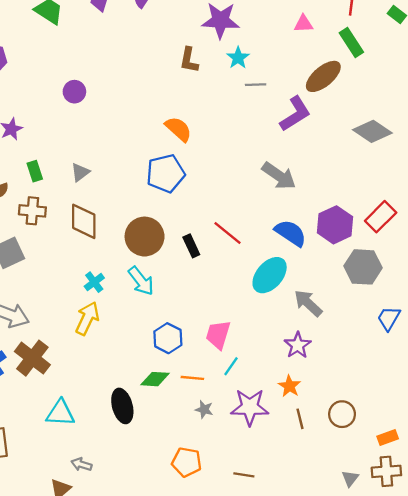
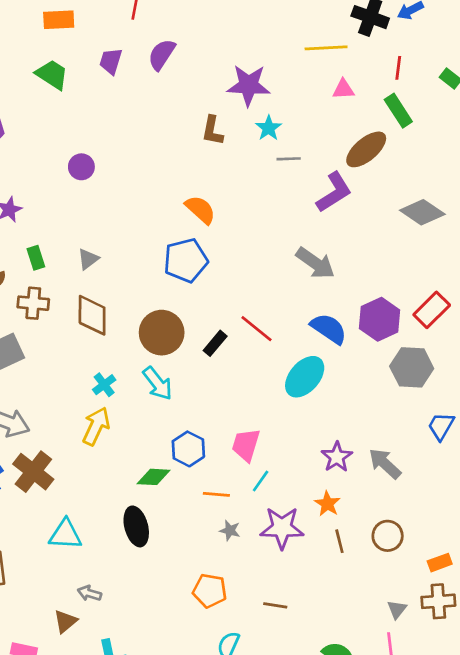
black rectangle: (191, 246) -> (215, 343), turned 65
gray arrow: (308, 303) -> (385, 464), moved
green diamond: (155, 379) -> (154, 477), moved

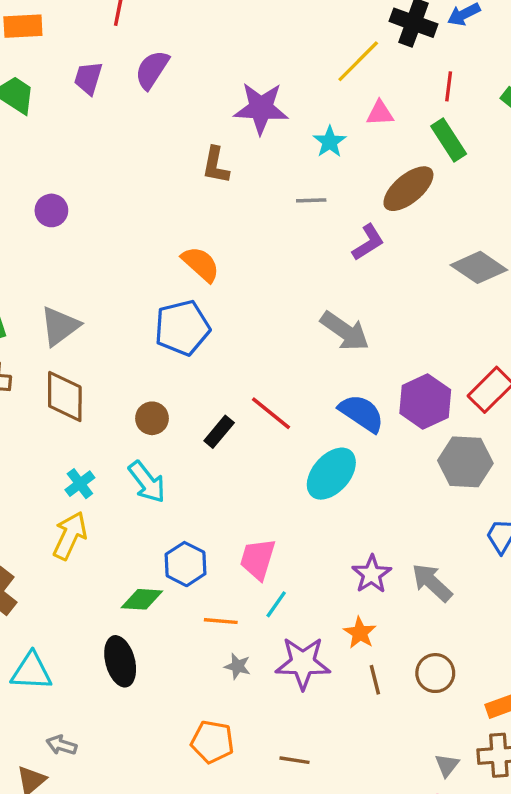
yellow line: (326, 48) -> (358, 61), turned -42
cyan star: (269, 128) -> (330, 142), moved
purple L-shape: (334, 192) -> (368, 242), size x0.7
gray triangle: (88, 259) -> (60, 326), size x1.5
brown circle: (162, 333) -> (152, 418), size x0.6

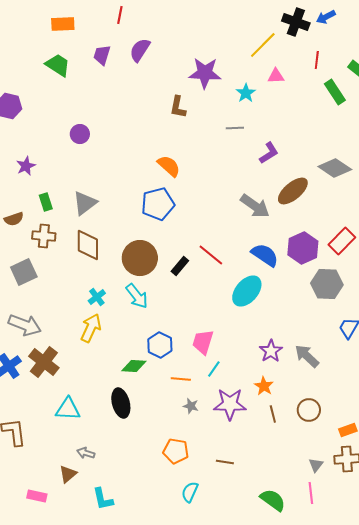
green rectangle: (449, 140) -> (335, 92), moved
brown ellipse: (408, 189) -> (293, 191), moved
brown circle: (152, 418) -> (140, 258), size x1.8

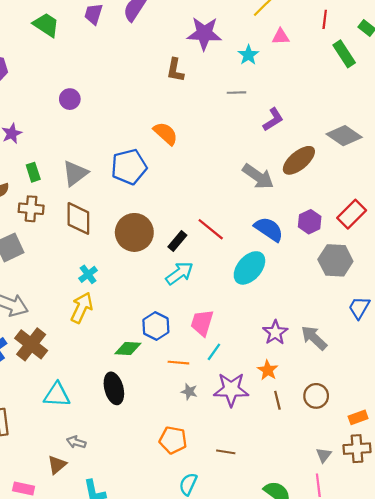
blue pentagon: (158, 204) -> (129, 167), moved
purple hexagon: (303, 248) -> (310, 222), size x0.7
cyan arrow: (137, 296) -> (180, 273), moved, turned -88

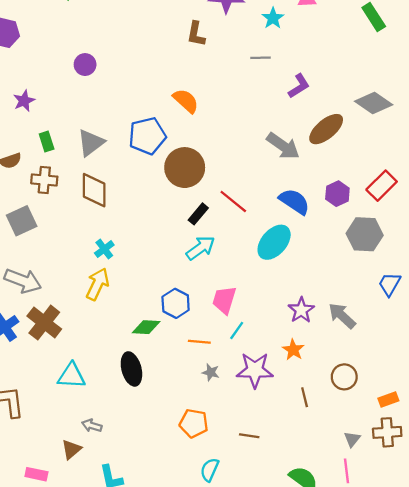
brown circle: (134, 232) -> (185, 168), moved
brown line: (277, 400) -> (305, 397), moved

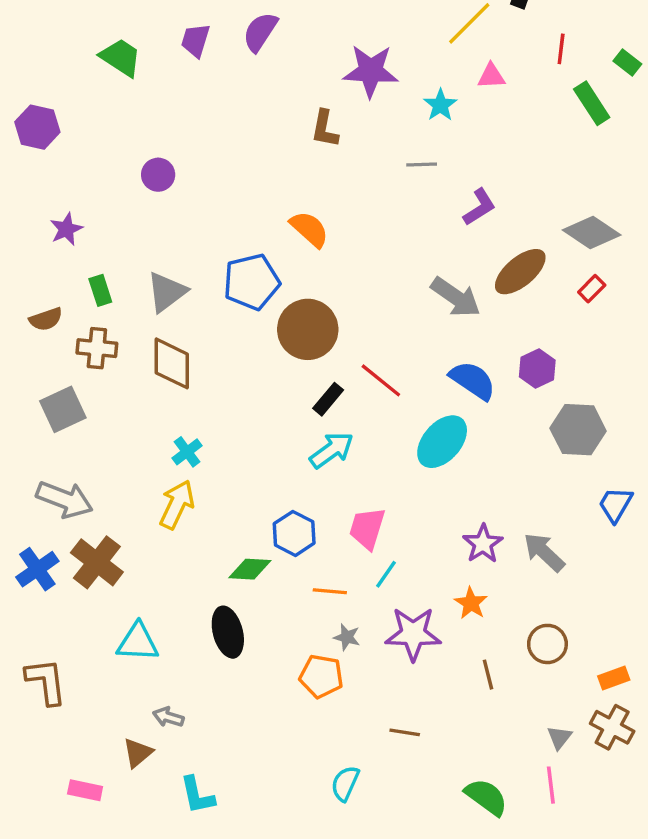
red rectangle: (382, 186) -> (592, 289), moved, size x0.6
orange pentagon: (194, 423) -> (321, 676), moved
brown cross: (387, 432) -> (612, 727), turned 32

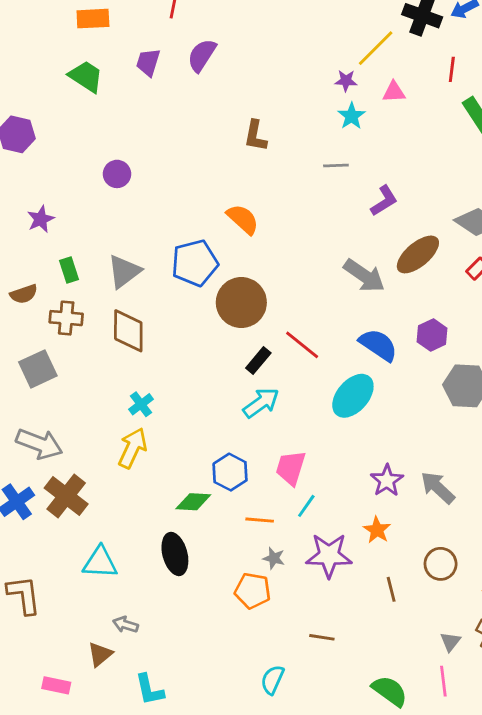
purple star: (371, 71) -> (346, 81), moved, size x0.5

